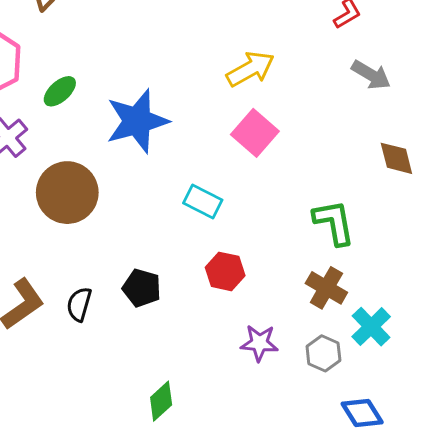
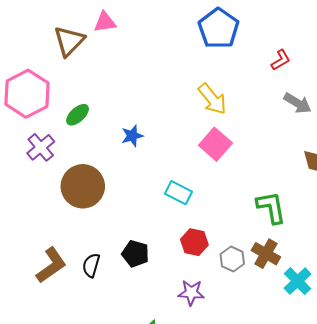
yellow arrow: (250, 69) -> (212, 99), turned 80
blue star: (137, 121) -> (132, 136), size x0.5
purple star: (259, 343) -> (191, 293), moved
gray hexagon: (323, 353) -> (232, 259), moved

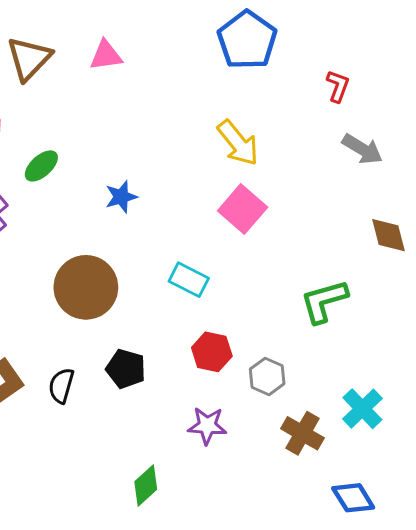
pink triangle: (105, 22) -> (106, 55), moved
red L-shape: (281, 60) -> (338, 86), turned -40
brown circle: (83, 186) -> (86, 287), moved
green L-shape: (271, 207) -> (324, 301), turned -96
brown cross: (266, 254) -> (302, 433), moved

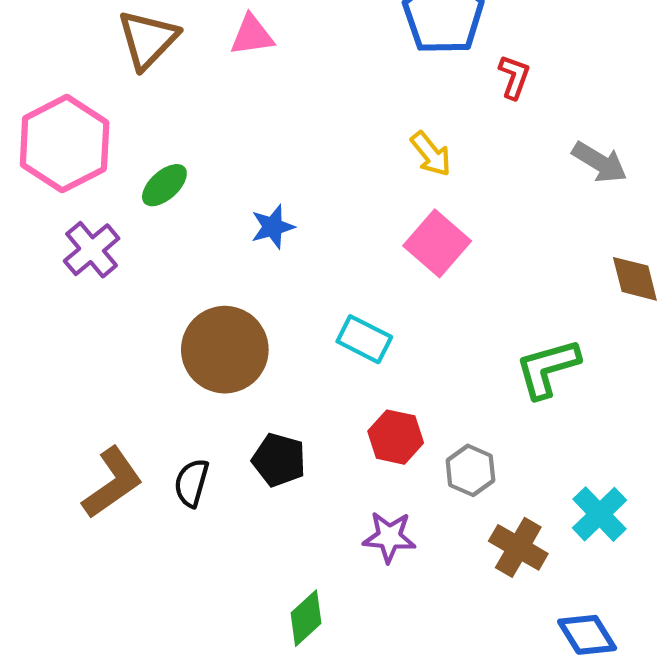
red L-shape: (338, 86) -> (514, 77), moved
yellow arrow: (238, 143) -> (431, 154), size x0.7

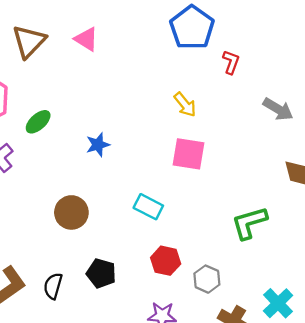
pink triangle: (252, 35) -> (86, 39), turned 40
pink square: (437, 243) -> (188, 154), turned -32
brown circle: (225, 350) -> (71, 212), size x0.7

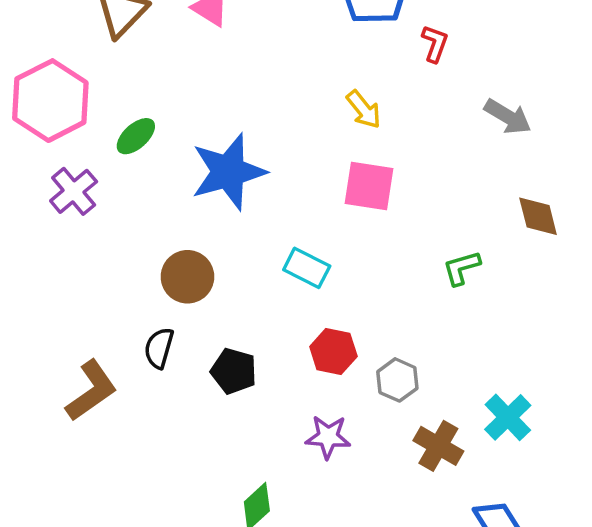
blue star: (98, 145) -> (228, 172), size x2.0
green L-shape: (249, 223) -> (462, 268), moved, size x0.7
black semicircle: (53, 286) -> (159, 348), moved

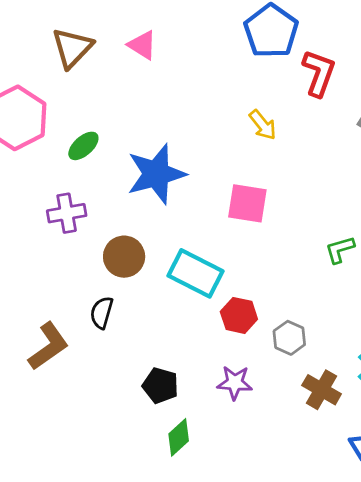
red L-shape: (435, 44) -> (319, 73), size x1.6
pink square: (369, 186) -> (247, 203), moved
purple cross: (74, 191) -> (67, 213), moved, turned 30
cyan rectangle: (307, 268) -> (195, 273), moved, size x1.5
black pentagon: (234, 371) -> (160, 385), moved

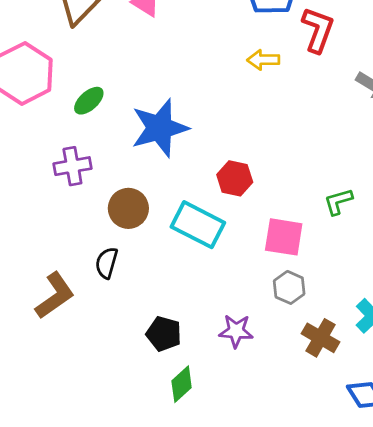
yellow arrow: (263, 125) -> (263, 60), moved, turned 128
pink square: (247, 203) -> (284, 237), moved
red hexagon: (239, 315) -> (235, 178), moved

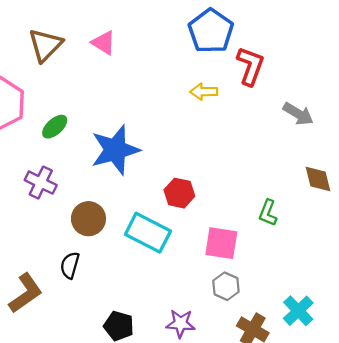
purple cross: (72, 166) -> (41, 183), turned 36
green L-shape: (338, 202) -> (268, 213), turned -52

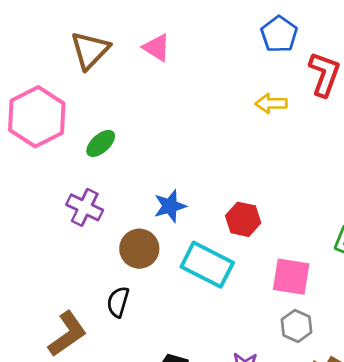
blue pentagon: (211, 31) -> (279, 34), size x0.7
blue star: (115, 150) -> (170, 206), moved, size x0.6

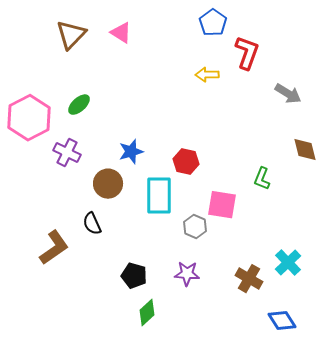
pink hexagon: (37, 117) -> (29, 118), moved
cyan rectangle: (207, 265) -> (159, 196), turned 63
black semicircle: (118, 302) -> (92, 224), turned -40
gray hexagon: (296, 326) -> (195, 227), moved

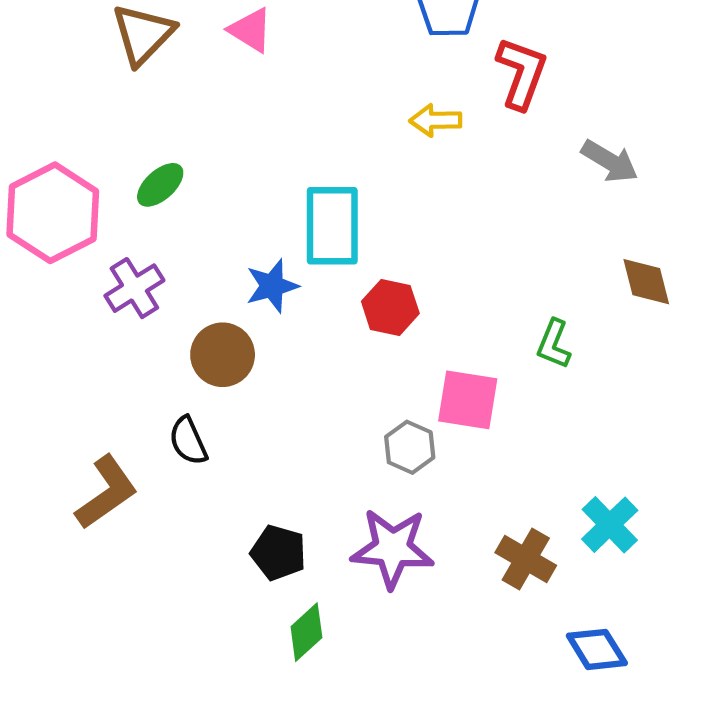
purple cross: (67, 153) -> (134, 288), turned 32
cyan rectangle: (159, 196) -> (332, 226), moved
purple star: (187, 274) -> (392, 548), size x1.5

